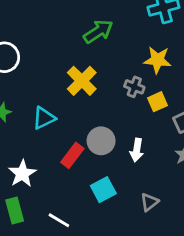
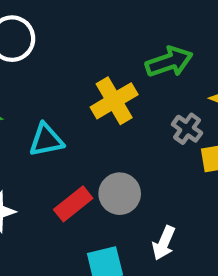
green arrow: (98, 32) -> (169, 62), moved
white arrow: (137, 150) -> (164, 243), moved

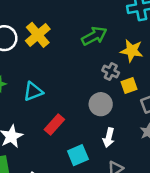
yellow cross: (114, 101) -> (38, 35), moved
gray circle: (120, 194) -> (101, 104), moved

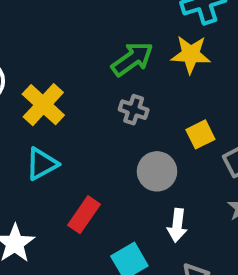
yellow cross: (38, 35) -> (43, 105), moved
yellow star: (132, 51) -> (191, 54), moved
gray cross: (111, 72) -> (134, 110), moved

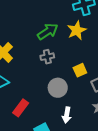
yellow star: (191, 54) -> (77, 30), turned -30
gray cross: (134, 110) -> (47, 57), turned -32

